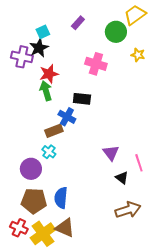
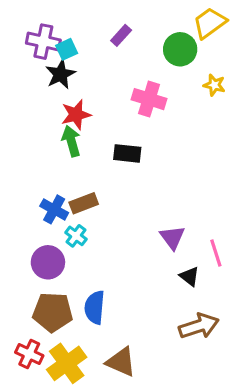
purple cross: (22, 57) -> (43, 42), moved
blue cross: (67, 117) -> (54, 209), moved
brown triangle: (65, 228) -> (121, 362), moved

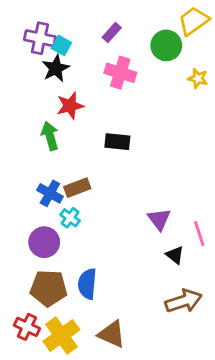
cyan square: (67, 49) -> (61, 45), turned -36
pink cross: (149, 99) -> (120, 73), moved
green arrow: (71, 141) -> (50, 136), moved

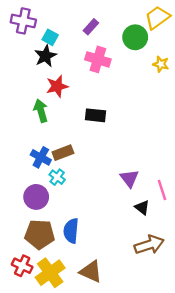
purple cross: (40, 38) -> (23, 21), moved

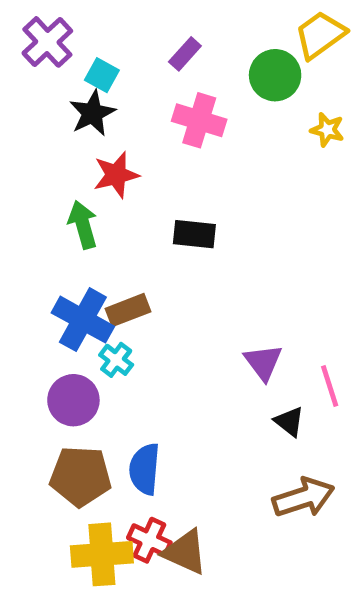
purple cross: (23, 21) -> (47, 42), turned 35
blue cross: (41, 157) -> (83, 320), size x1.4
red cross: (22, 266) -> (149, 540), moved
yellow cross: (50, 273) -> (102, 554), turned 32

